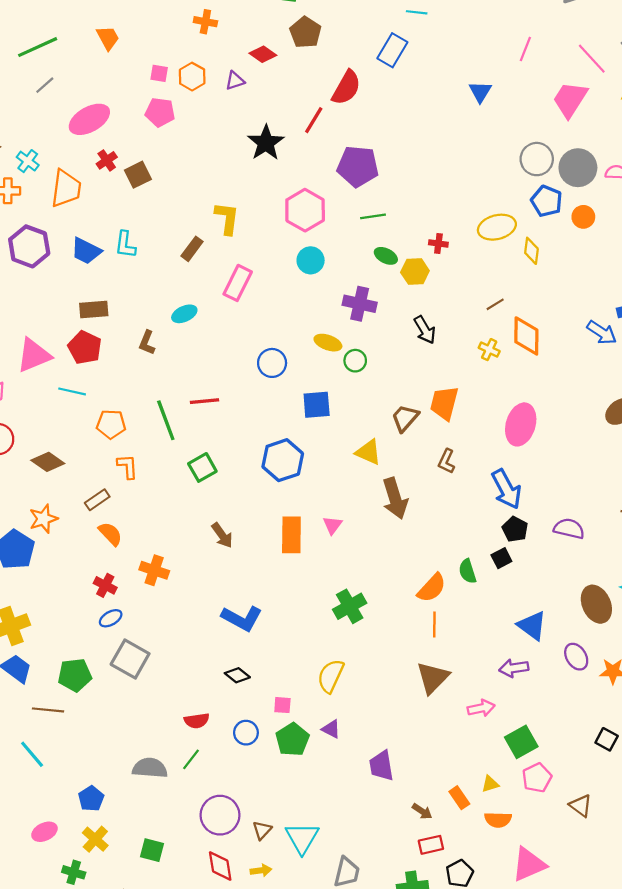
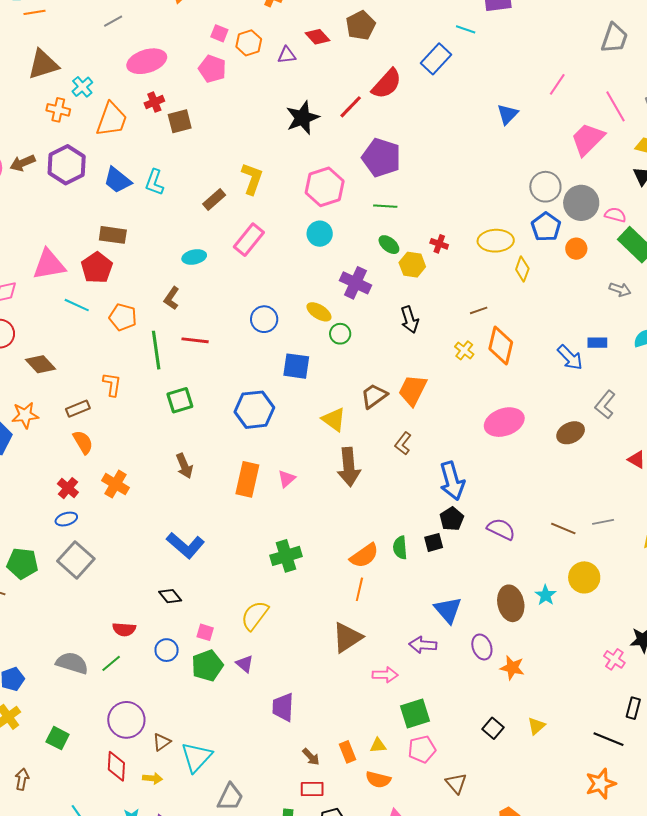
brown L-shape: (147, 343) -> (172, 298), moved
orange pentagon: (111, 424) -> (123, 317), moved
pink ellipse: (521, 424) -> (504, 422), moved, turned 42

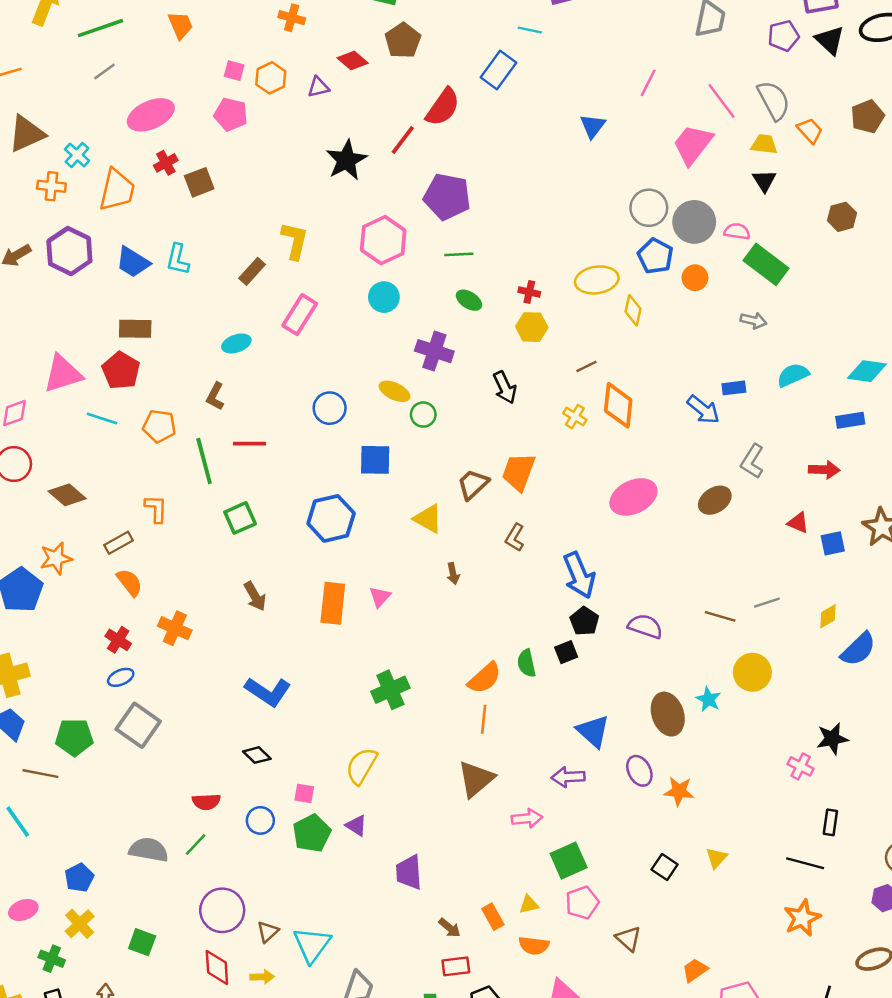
yellow hexagon: (412, 265) -> (532, 327), moved
brown arrow: (349, 467) -> (453, 574), size x0.5

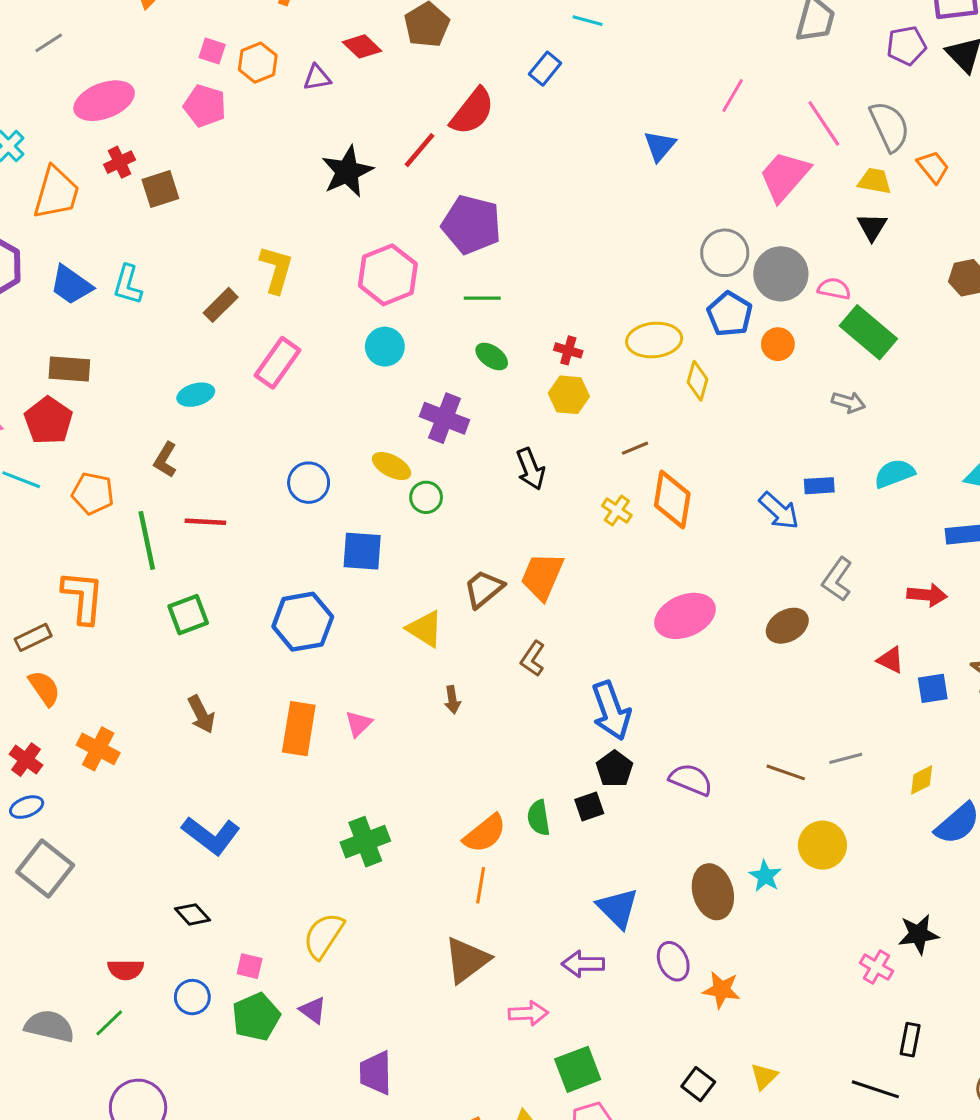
blue rectangle: (498, 70) -> (545, 69), size x0.7
orange L-shape: (156, 509) -> (83, 597), size x1.5

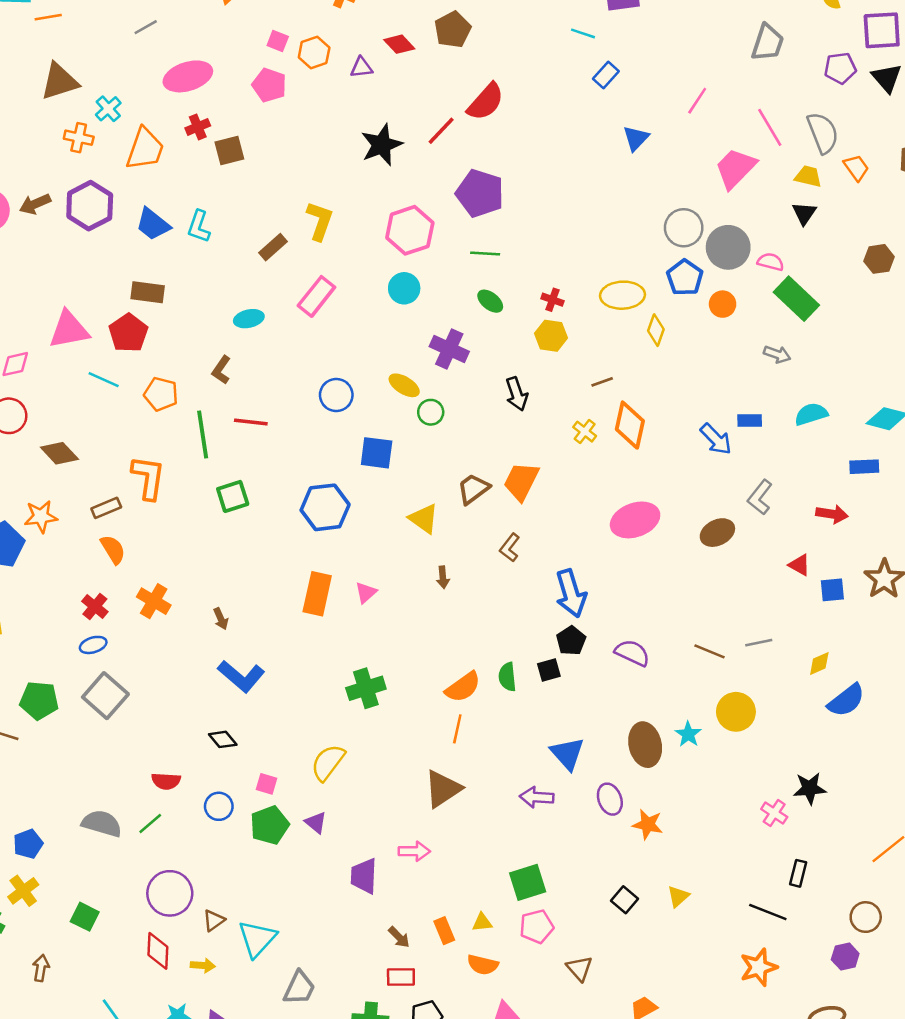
blue rectangle: (545, 69) -> (606, 75), moved
brown arrow: (201, 714) -> (221, 619), moved, size x0.7
pink arrow: (528, 1013) -> (414, 851), moved

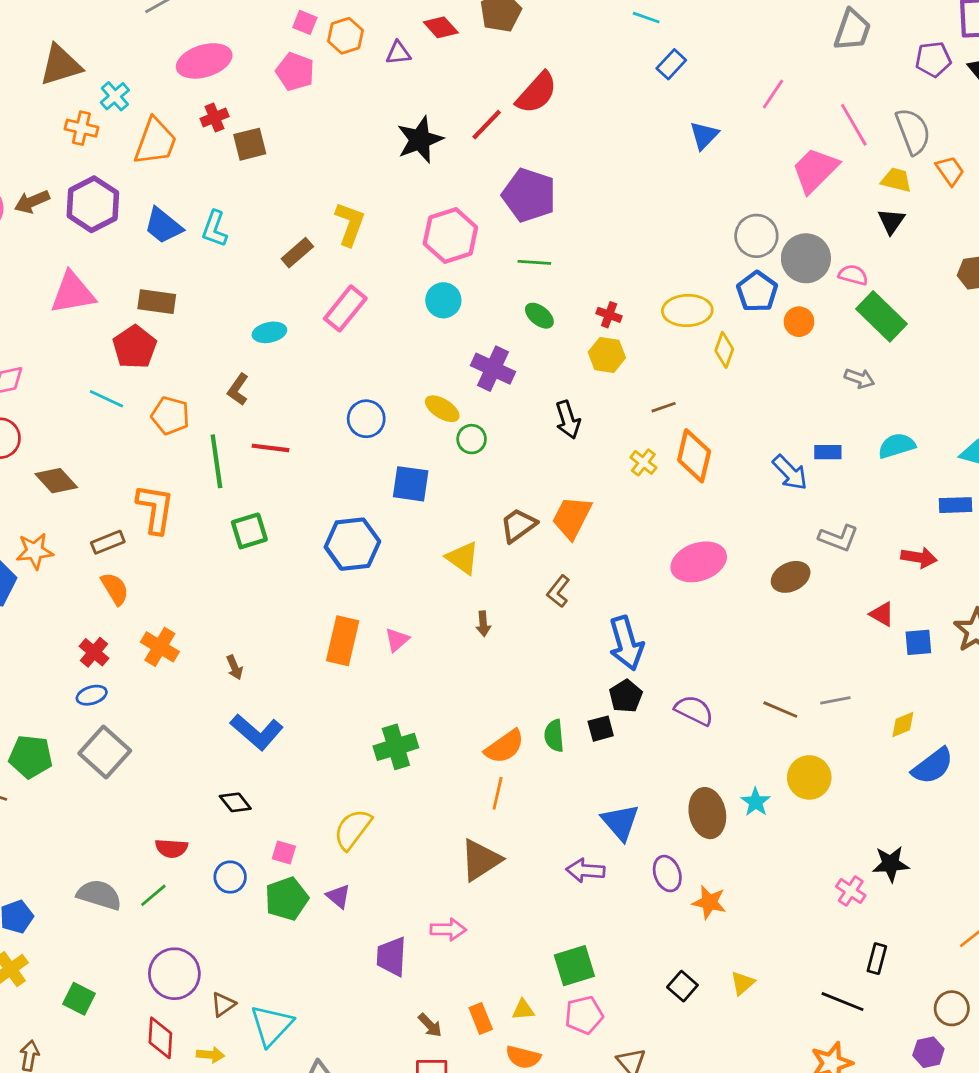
pink triangle: (69, 330) -> (73, 293), moved
gray L-shape: (760, 497) -> (839, 538), turned -108

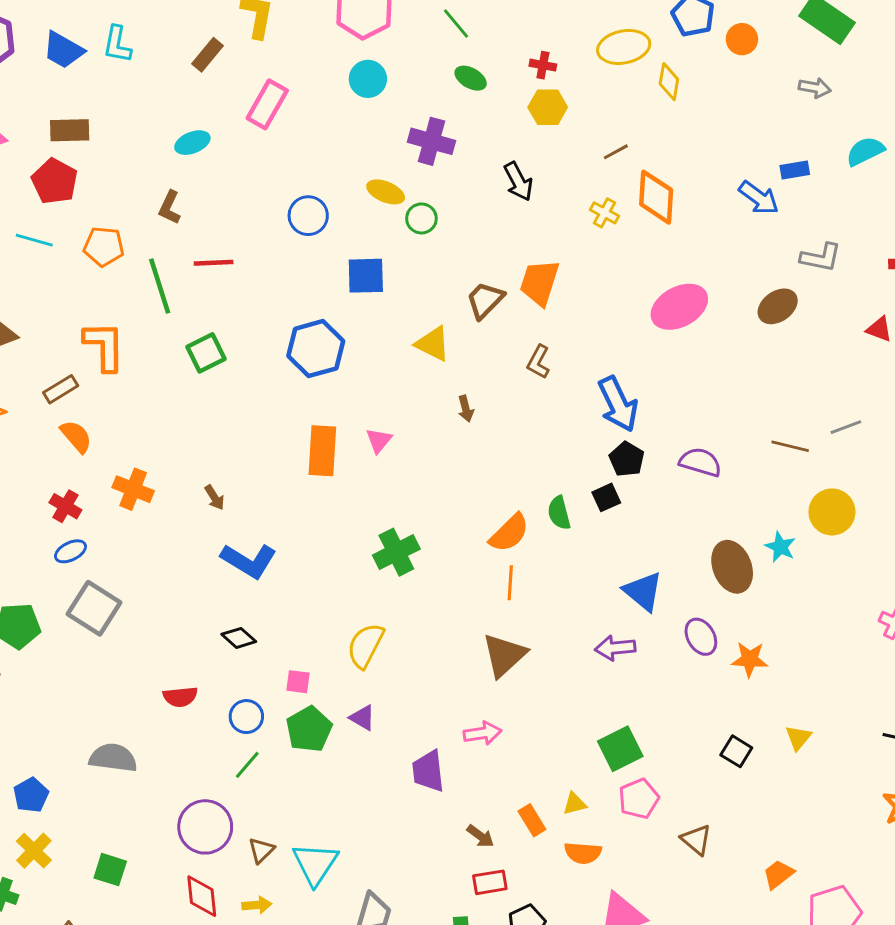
green line: (534, 262) -> (456, 23), turned 56
green line: (153, 895) -> (247, 765), moved

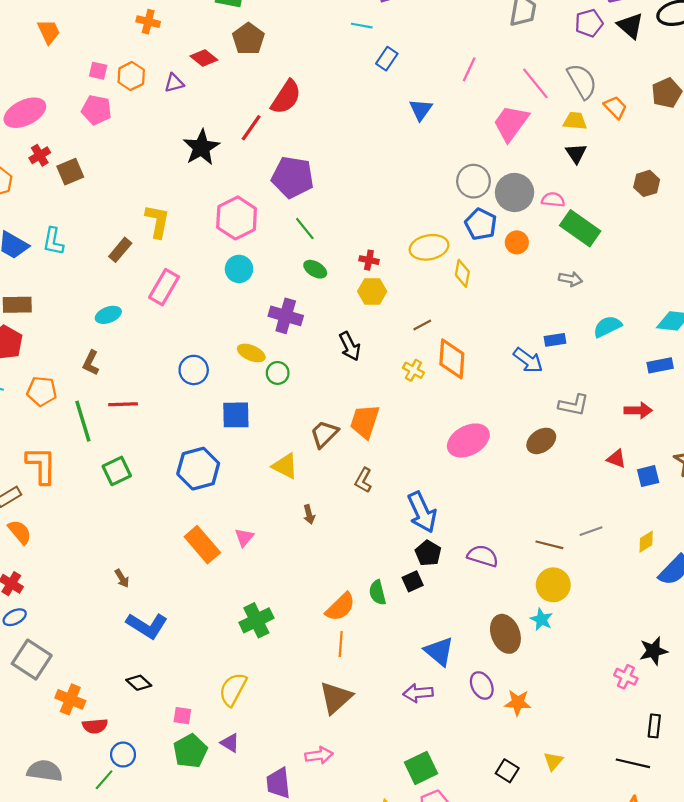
orange rectangle: (322, 451) -> (202, 545), turned -45
orange cross: (133, 489) -> (70, 699), moved
yellow circle: (832, 512) -> (553, 585), moved
blue circle: (246, 717) -> (123, 755), moved
green line: (247, 765) -> (104, 780), moved

